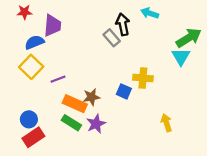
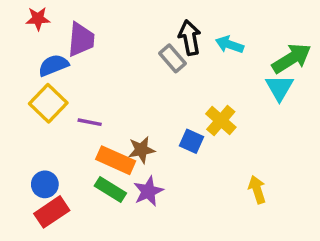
cyan arrow: (150, 13) -> (229, 45), moved
yellow cross: (143, 78) -> (221, 120), turned 36
purple line: (58, 79) -> (90, 122), turned 32

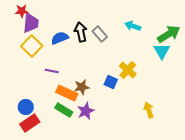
black arrow: (190, 38) -> (81, 32), moved
purple trapezoid: (81, 39) -> (31, 23), moved
blue semicircle: (53, 65) -> (60, 38), moved
yellow square: (48, 103) -> (32, 46), moved

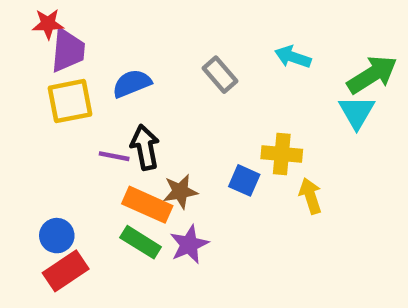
black arrow: (81, 32) -> (145, 147), moved
yellow square: (32, 46) -> (70, 101), turned 35
yellow cross: (128, 70) -> (282, 154), turned -36
yellow arrow: (149, 110) -> (310, 196), moved

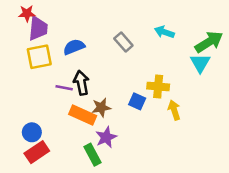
green rectangle: (141, 242) -> (93, 155), moved, turned 30

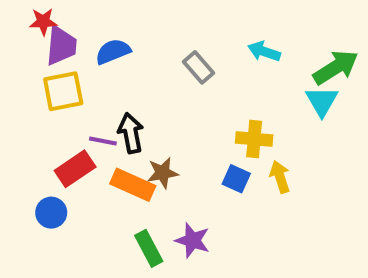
blue semicircle: (74, 47) -> (113, 51), moved
blue square: (137, 101) -> (236, 179), moved
purple star: (106, 137) -> (192, 240), moved, turned -30
red rectangle: (37, 152) -> (75, 169), moved

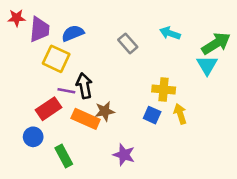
red star: (43, 22) -> (17, 18), moved
yellow square: (63, 91) -> (56, 59), moved, turned 36
green rectangle: (149, 248) -> (64, 156), moved

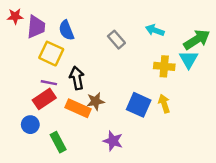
blue semicircle: (73, 33) -> (66, 30), turned -90
yellow cross: (164, 90) -> (164, 66), moved
purple line: (66, 91) -> (49, 83), moved
blue square: (152, 115) -> (139, 105), size x1.5

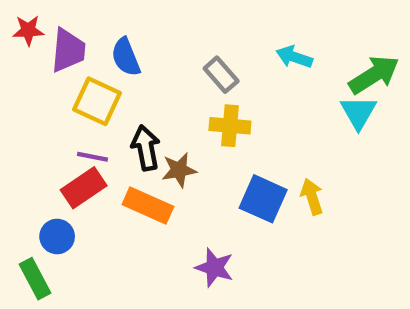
yellow cross: (164, 66) -> (230, 126), moved
brown star: (95, 101) -> (179, 170), moved
green rectangle: (58, 142) -> (35, 279), moved

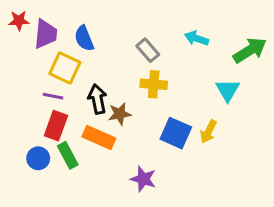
cyan triangle: (358, 112) -> (228, 90), moved
purple line: (93, 157) -> (53, 96), moved
red rectangle: (84, 188) -> (56, 126), turned -36
yellow arrow: (312, 197) -> (208, 132), turned -135
green rectangle: (35, 279) -> (68, 155), moved

